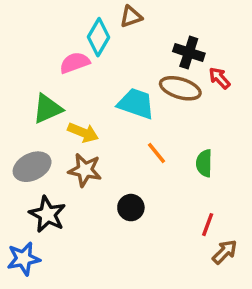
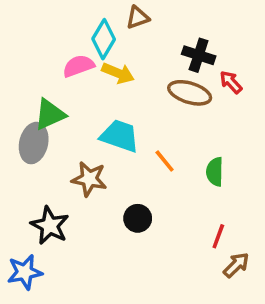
cyan trapezoid: (136, 104) -> (120, 136), moved
yellow arrow: (83, 133) -> (118, 73), moved
gray ellipse: (32, 167) -> (34, 143), moved, turned -51

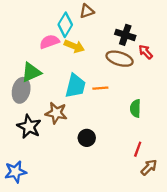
cyan trapezoid: (120, 136) -> (75, 86), turned 85
orange line: (165, 161) -> (100, 88), moved, turned -56
black star: (50, 226) -> (29, 127), moved

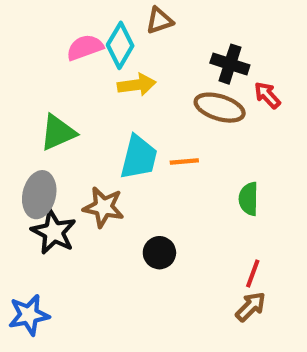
pink semicircle: (49, 42) -> (85, 47), moved
yellow arrow: (74, 46) -> (137, 85), turned -30
gray ellipse: (21, 90) -> (39, 195), moved
brown arrow: (149, 167) -> (251, 307), moved

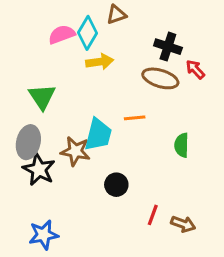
green triangle: (58, 132) -> (42, 97), turned -40
cyan trapezoid: (139, 157) -> (98, 135), moved
red line: (253, 273) -> (153, 215), moved
brown arrow: (251, 307) -> (183, 224), turned 65
blue star: (29, 315) -> (44, 235), moved

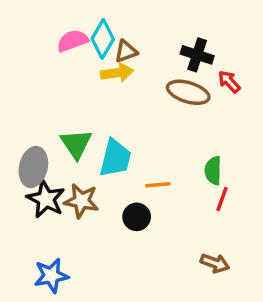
brown triangle: (116, 15) -> (126, 51), moved
green triangle: (42, 97) -> (76, 144), moved
orange line: (135, 118) -> (158, 185), moved
brown star: (75, 151) -> (81, 201), moved
red line: (153, 215) -> (222, 199), moved

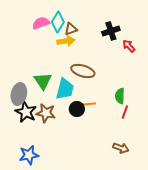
black cross: (197, 55) -> (111, 31), turned -36
brown ellipse: (188, 92) -> (83, 71), moved
black circle: (137, 217) -> (77, 109), moved

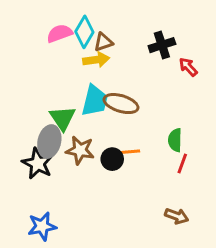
cyan trapezoid: (65, 89) -> (95, 101), moved
gray ellipse: (19, 94) -> (49, 142), moved
brown star: (46, 113) -> (80, 150), moved

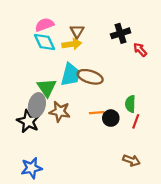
cyan diamond: (84, 32) -> (45, 42), moved, turned -55
brown triangle: (103, 42) -> (77, 31), turned -40
black circle: (112, 159) -> (111, 118), moved

